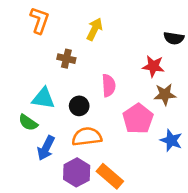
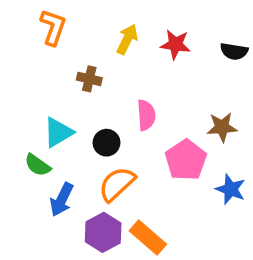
red star: (153, 66) -> (175, 44), moved
cyan triangle: (43, 98) -> (58, 132), turned -40
orange semicircle: (87, 137) -> (117, 184), turned -36

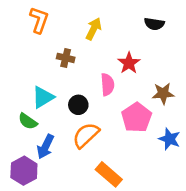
red star: (175, 44) -> (129, 63), moved, turned 30
black semicircle: (234, 51) -> (154, 24), moved
purple hexagon: (103, 232) -> (24, 171), moved

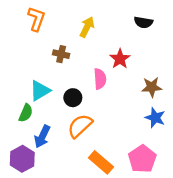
pink pentagon: (137, 117) -> (142, 159), moved
green semicircle: (28, 121) -> (26, 113), turned -102
blue star: (169, 139) -> (155, 118), moved

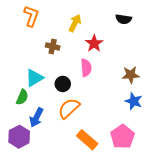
red star: (120, 59) -> (94, 43), moved

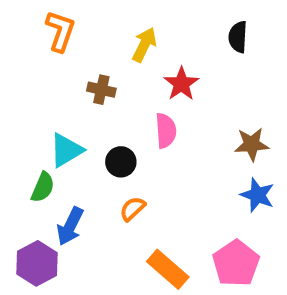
black semicircle: (124, 19) -> (238, 37), turned 84
orange semicircle: (69, 108) -> (133, 209), size x0.6

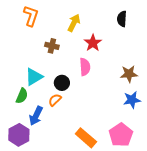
blue star: (257, 195) -> (132, 100), turned -30
orange semicircle: (133, 209) -> (55, 100), moved

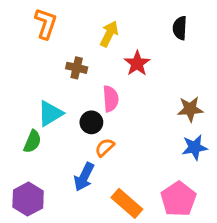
pink semicircle: (85, 67) -> (111, 99), moved
orange semicircle: (55, 100) -> (105, 147), moved
blue arrow: (36, 116) -> (84, 177), moved

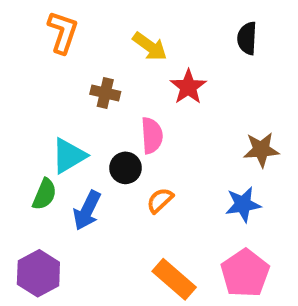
yellow arrow: (109, 34) -> (150, 46), turned 100
orange semicircle: (105, 147) -> (160, 200), moved
blue star: (195, 147) -> (243, 204), moved
blue arrow: (84, 177) -> (87, 210), moved

